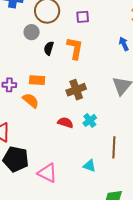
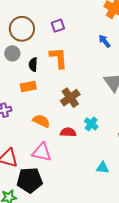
orange rectangle: (37, 80) -> (28, 86), moved
orange semicircle: (31, 100) -> (41, 121), moved
pink triangle: (47, 173) -> (42, 152), moved

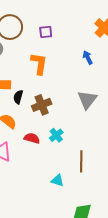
black semicircle: (33, 65) -> (18, 97), moved

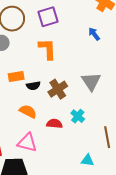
purple square: (46, 32) -> (48, 17), size x1.5
black semicircle: (18, 97) -> (33, 86), turned -104
gray triangle: (87, 100) -> (91, 82), moved

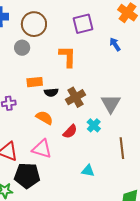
purple square: (48, 17) -> (83, 24), moved
gray triangle: (91, 82) -> (111, 104), moved
red semicircle: (54, 124) -> (70, 132), turned 126
cyan triangle: (87, 160) -> (88, 171), moved

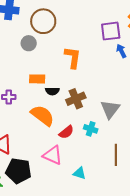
purple square: (83, 24) -> (111, 31), moved
orange semicircle: (44, 118) -> (43, 115), size x1.4
cyan cross: (94, 125) -> (91, 129), turned -32
pink triangle: (42, 149) -> (53, 155), moved

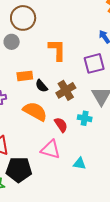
purple square: (111, 31) -> (94, 63), moved
black semicircle: (52, 91) -> (41, 86), turned 56
red semicircle: (66, 132) -> (61, 125), turned -77

